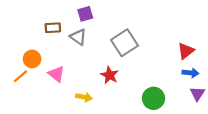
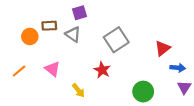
red triangle: (186, 51) -> (163, 48), moved
orange circle: (32, 59) -> (30, 36), moved
yellow arrow: (84, 97) -> (78, 90), turned 40

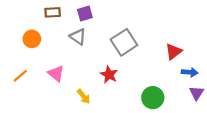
brown rectangle: (49, 26) -> (53, 12), moved

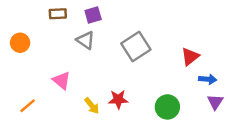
orange circle: (32, 39) -> (20, 43), moved
red star: (109, 75) -> (118, 99), moved, turned -30
orange line: (20, 76) -> (28, 106), moved

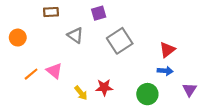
purple square: (93, 15) -> (99, 13), moved
blue arrow: (208, 79) -> (165, 71), moved
orange line: (28, 106) -> (31, 74), moved

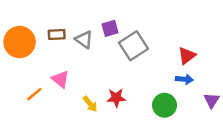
brown rectangle: (51, 12) -> (57, 35), moved
purple square: (99, 13) -> (110, 28), moved
orange circle: (18, 38) -> (20, 42), size x1.6
orange line: (31, 74) -> (34, 94), moved

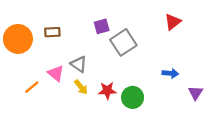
gray triangle: (84, 40) -> (79, 64), moved
red triangle: (187, 56) -> (173, 22), moved
yellow arrow: (90, 104) -> (81, 87), moved
green circle: (165, 105) -> (133, 97), moved

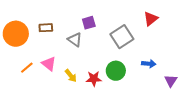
gray square: (123, 42) -> (122, 37), moved
gray triangle: (79, 64) -> (75, 40), moved
orange line: (32, 87) -> (27, 68), moved
green circle: (133, 97) -> (116, 71), moved

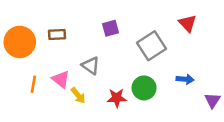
red triangle: (151, 19) -> (188, 23), turned -35
gray triangle: (75, 40) -> (91, 66), moved
orange line: (27, 68) -> (33, 84), turned -40
yellow arrow: (71, 76) -> (78, 95), moved

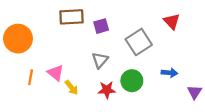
brown rectangle: (57, 35) -> (72, 17), moved, size x1.5
gray triangle: (91, 66) -> (100, 60), moved, turned 36

